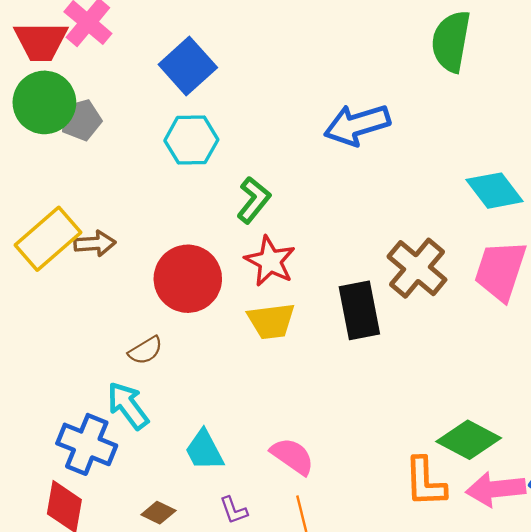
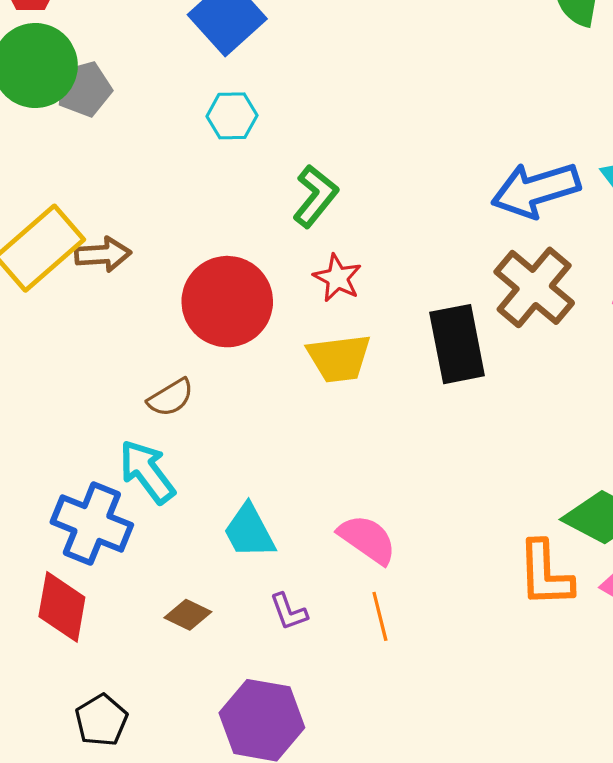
blue arrow: (357, 125) -> (536, 190), moved
cyan hexagon: (191, 140) -> (232, 116), size x0.7
red star: (270, 261) -> (337, 278), size x0.7

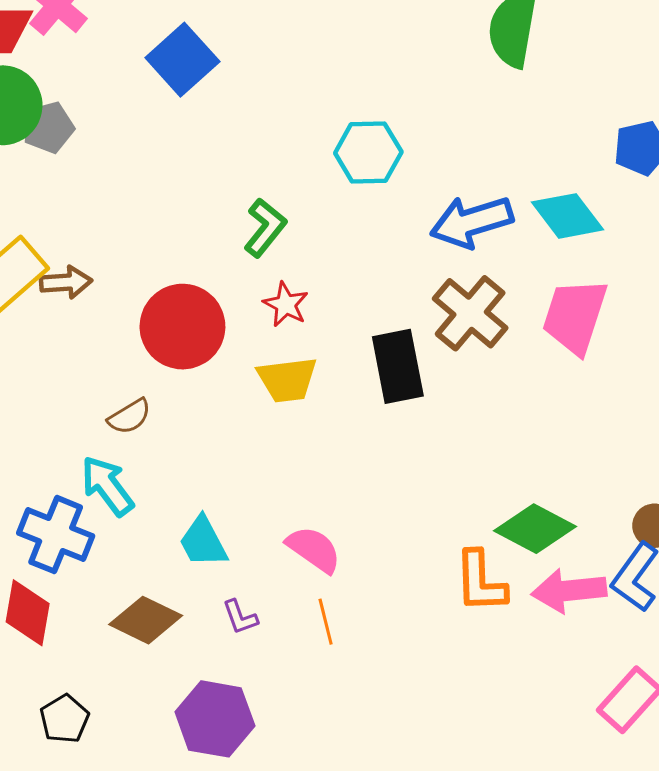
cyan hexagon: (232, 116) -> (368, 152), moved, size x1.4
brown diamond: (188, 615) -> (146, 620), size x1.6

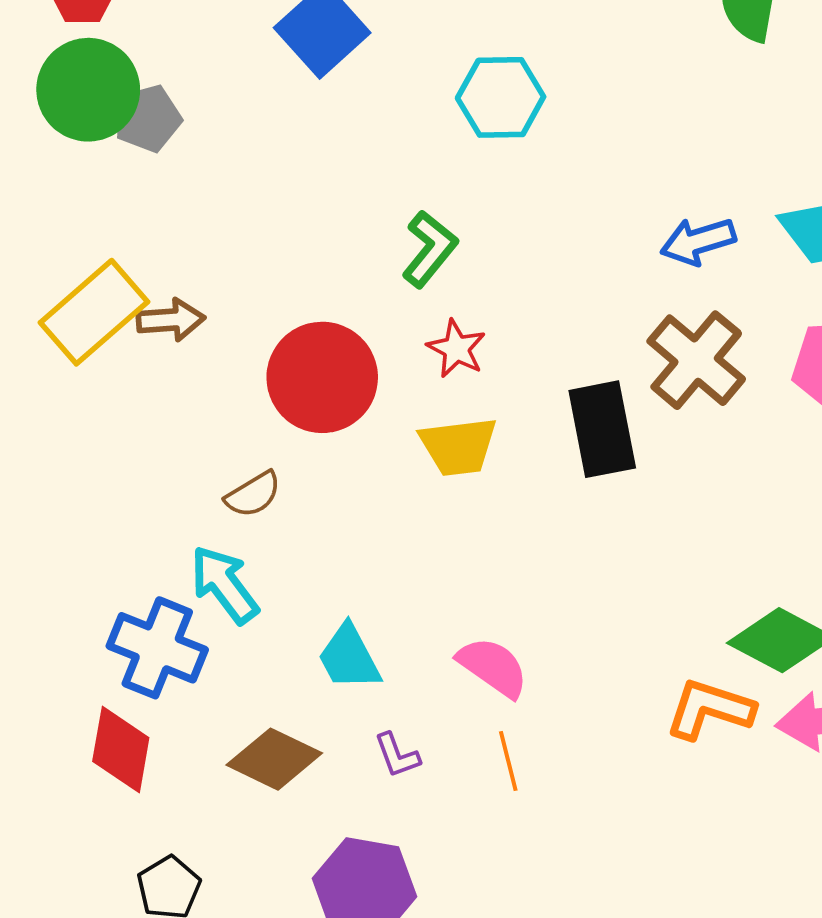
cyan hexagon: (368, 152) -> (501, 97), moved
blue arrow: (472, 222) -> (698, 241), size x0.7
orange L-shape: (480, 582) -> (710, 709), turned 110

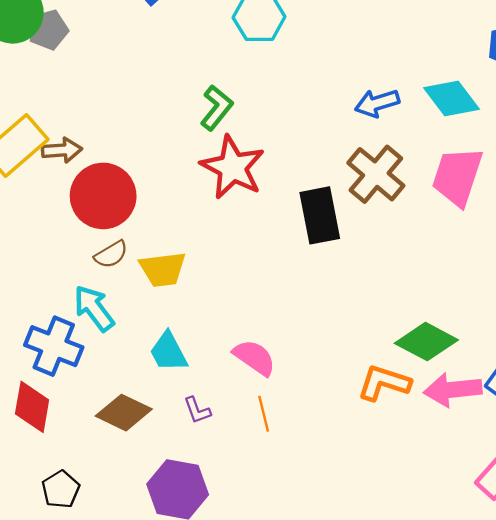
red star: (456, 349) -> (233, 167), size x1.8
red circle: (322, 377) -> (103, 196), moved
yellow trapezoid: (458, 446) -> (163, 269), moved

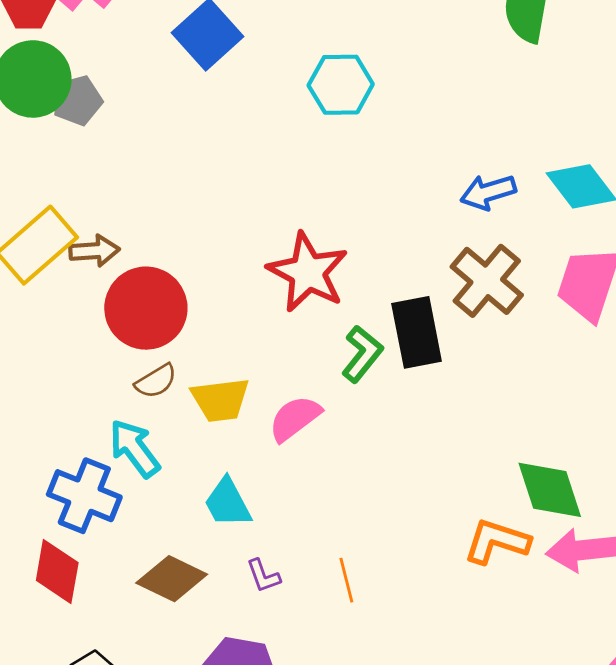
green L-shape: (217, 108) -> (362, 354), moved
green diamond: (426, 342) -> (550, 490), turned 44
pink semicircle: (254, 358) -> (295, 418), moved, turned -72

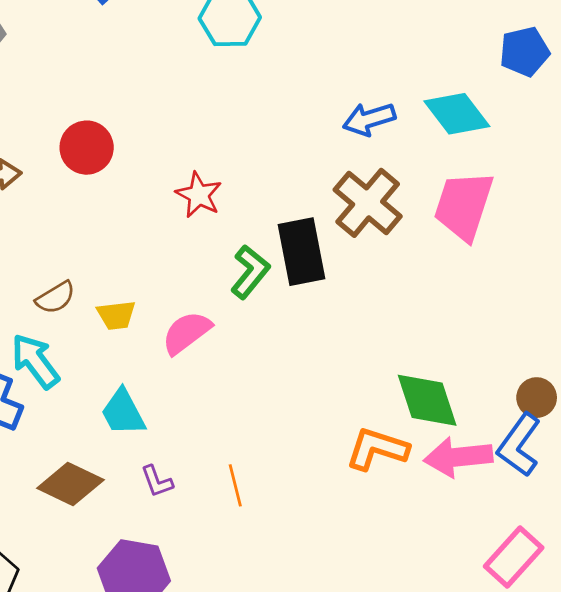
red star: (308, 272) -> (199, 195), size x0.6
red circle: (146, 308) -> (87, 148), moved, size x0.7
yellow trapezoid: (220, 400) -> (116, 315), size x0.7

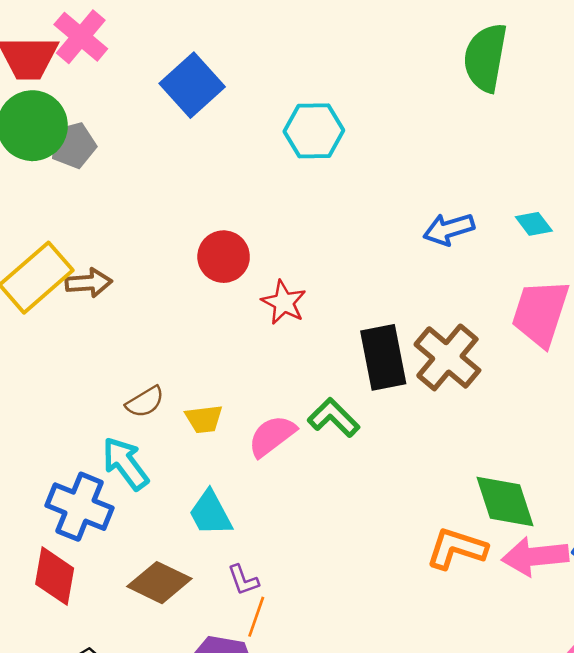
cyan diamond: (457, 114) -> (534, 224), size x0.6
red circle: (87, 148) -> (224, 257), moved
brown cross: (368, 203) -> (447, 357), moved
green L-shape: (250, 272) -> (334, 418), moved, turned -84
orange line: (235, 485) -> (256, 617), moved, turned 33

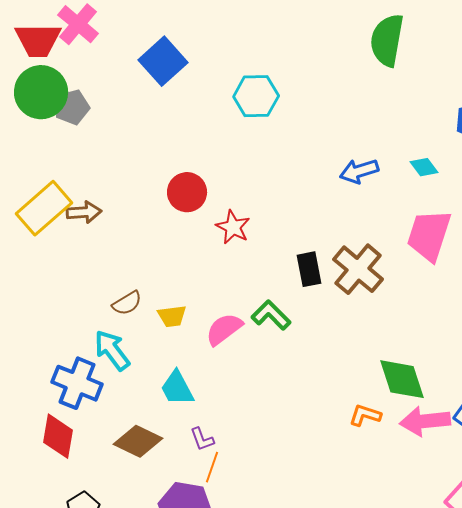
black rectangle: (383, 357) -> (309, 269), size x0.7
orange L-shape: (457, 549) -> (365, 415), size x0.7

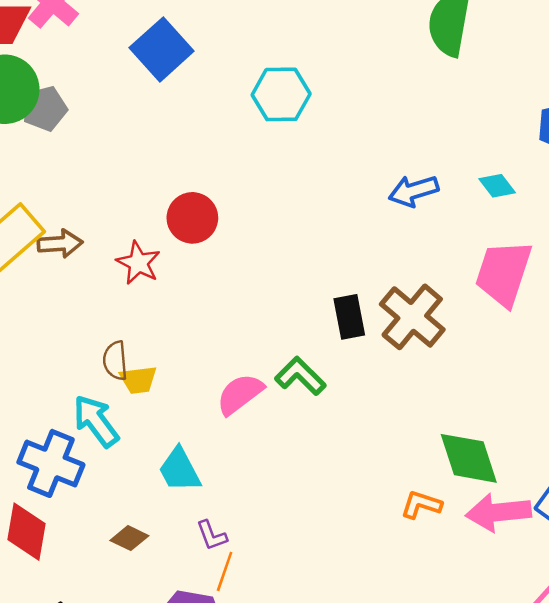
red star: (233, 227) -> (138, 263), moved
brown semicircle: (127, 303) -> (115, 361), turned 116
yellow trapezoid: (172, 316) -> (138, 380), moved
brown diamond: (138, 441) -> (129, 538), size x0.6

